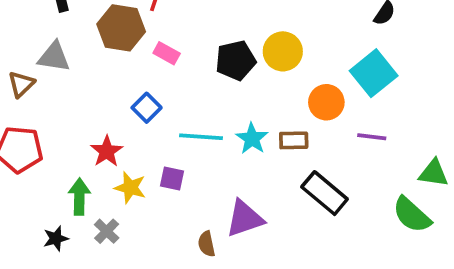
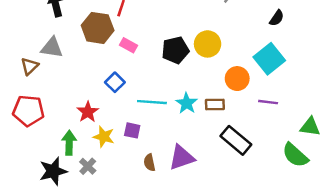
black star: (56, 238) -> (53, 171), size x1.6
brown semicircle: (206, 244) -> (149, 163), moved

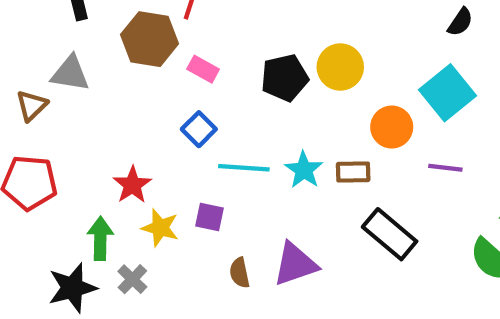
blue square: (115, 82) -> (199, 129), moved

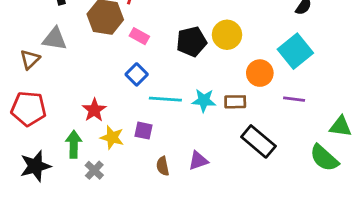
cyan star: (304, 170) -> (204, 100), turned -30
purple triangle: (295, 264) -> (198, 161), size x0.7
black star: (72, 288) -> (35, 166), moved

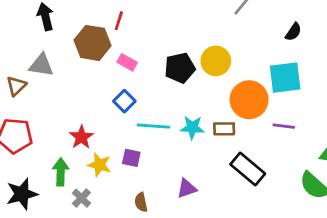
cyan square: (295, 51) -> (285, 78), turned 32
orange circle: (260, 73) -> (249, 100), size x1.4
brown semicircle: (163, 166) -> (141, 202), moved

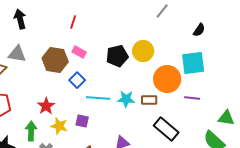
brown hexagon: (92, 43) -> (55, 60), moved

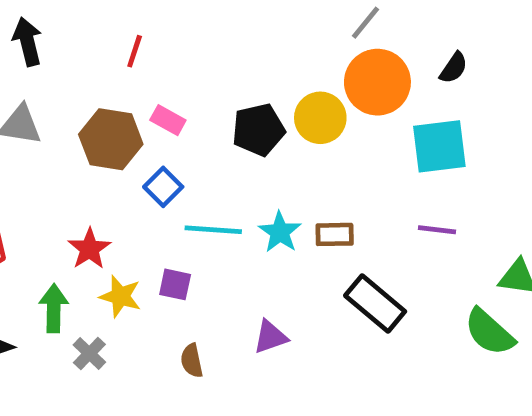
red line: (73, 22) -> (135, 51), moved
orange circle: (167, 79) -> (377, 82), moved
cyan star: (126, 99) -> (280, 232), turned 30

